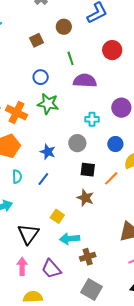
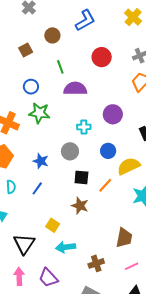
brown cross: (88, 257) -> (96, 263), moved

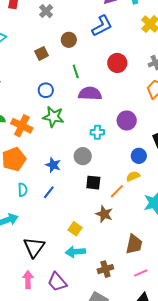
blue circle: (108, 151) -> (139, 156), moved
yellow semicircle: (129, 166) -> (133, 176), moved, size x0.6
brown star: (80, 206) -> (104, 214), moved
yellow square: (53, 225) -> (75, 229), moved

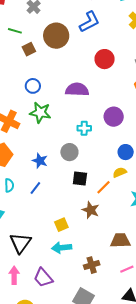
brown circle: (69, 40) -> (56, 36), size x1.6
green line: (76, 71) -> (15, 31), moved, turned -56
yellow square: (75, 229) -> (61, 225), turned 32
brown trapezoid: (134, 244) -> (120, 240), turned -105

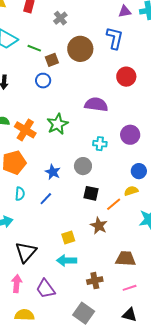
blue L-shape: (89, 22) -> (115, 38), turned -55
green line: (15, 31) -> (34, 48), moved
blue circle: (33, 86) -> (43, 81), moved
green star: (40, 113) -> (58, 124), turned 30

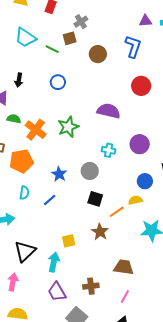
brown circle: (80, 49) -> (98, 54), size x0.7
brown square: (52, 60) -> (70, 38), moved
cyan arrow: (67, 260) -> (54, 262), moved, turned 96
pink line: (130, 288) -> (125, 297), turned -48
purple trapezoid: (45, 289) -> (57, 292), moved

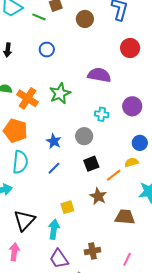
orange pentagon: (21, 161) -> (15, 131), turned 30
cyan semicircle: (24, 193) -> (20, 162), size x1.6
black square: (95, 199) -> (91, 164), turned -35
blue line: (50, 200) -> (54, 168), moved
brown trapezoid: (124, 267) -> (125, 217), moved

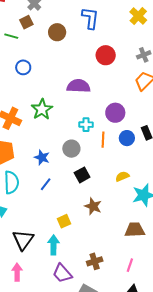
blue circle: (140, 143) -> (127, 138), moved
yellow semicircle: (131, 162) -> (122, 176), moved
orange line: (114, 175) -> (103, 140), moved, turned -42
brown trapezoid: (125, 217) -> (135, 230), moved

